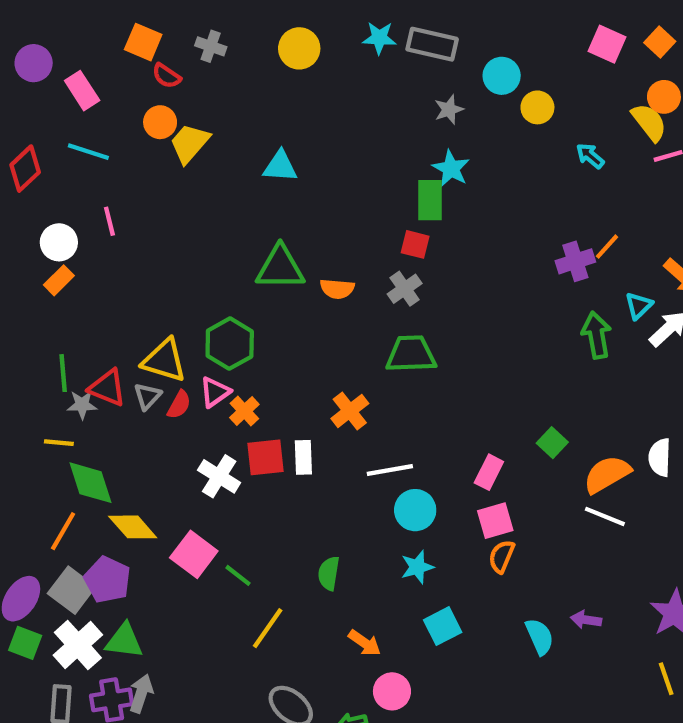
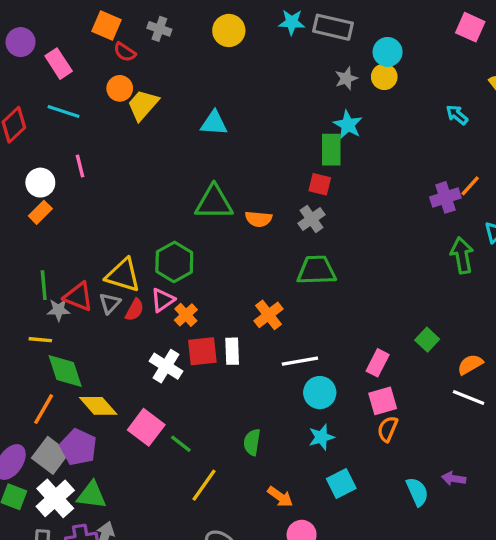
yellow circle: (537, 107) -> (384, 77), moved
orange semicircle: (607, 474) -> (470, 364), size x0.7

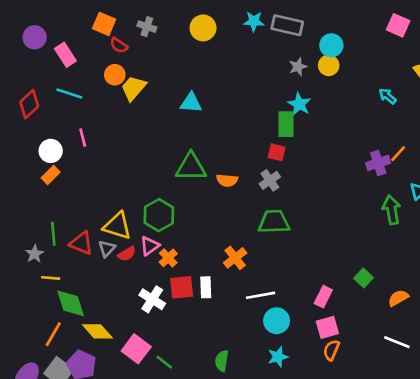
gray star: (59, 310) -> (35, 254), moved, turned -30
red semicircle: (135, 310) -> (127, 254), turned 30
white line: (469, 398) -> (397, 342), moved

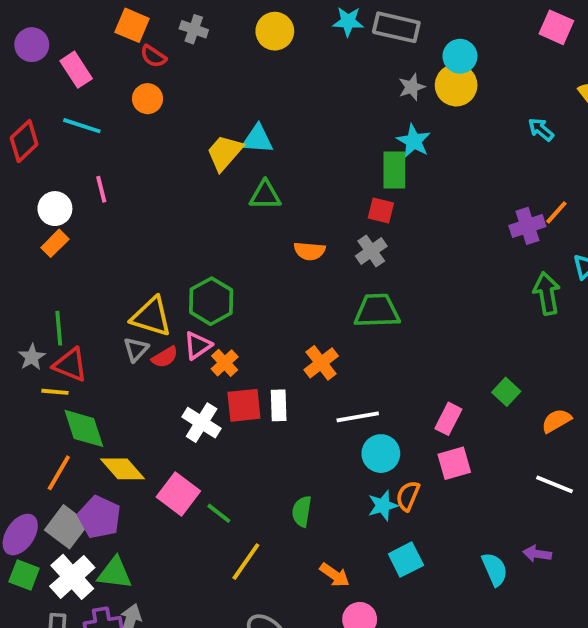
yellow circle: (329, 65) -> (456, 85), size x1.4
yellow trapezoid: (134, 88) -> (225, 153), moved
green triangle: (191, 167) -> (265, 195), moved, size x0.7
red triangle: (81, 243) -> (70, 365), moved
orange semicircle: (331, 350) -> (408, 496), moved

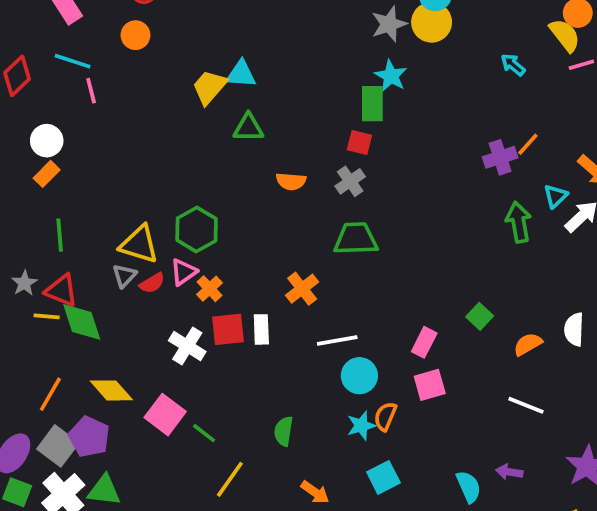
gray star: (412, 87) -> (389, 24), size x1.4
pink line: (101, 189) -> (91, 91), moved
green line: (59, 328) -> (60, 235), moved
green diamond: (84, 428) -> (82, 322), moved

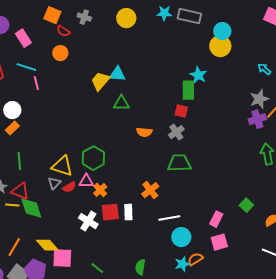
gray star: (389, 24) -> (259, 99), moved
pink triangle: (184, 272) -> (86, 181), turned 35
pink square: (165, 415) -> (62, 258), moved, turned -35
orange semicircle: (385, 416) -> (195, 259), turned 35

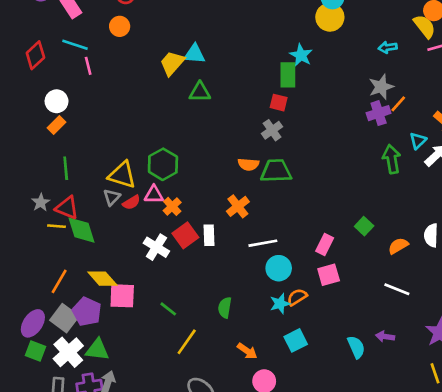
cyan arrow: (264, 69) -> (388, 47), turned -48
orange semicircle: (144, 132) -> (248, 164), moved
red square: (110, 212) -> (185, 235), turned -30

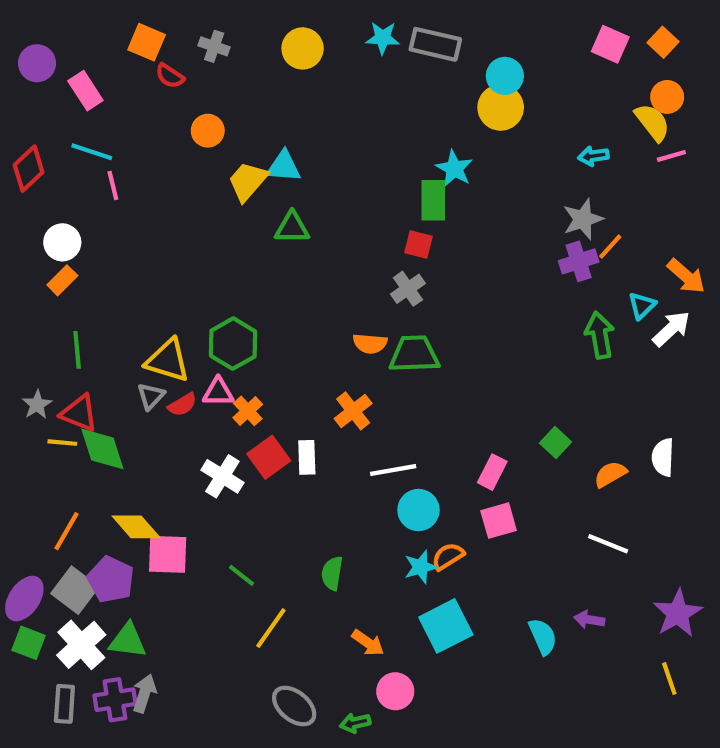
orange circle: (120, 26) -> (208, 131), moved
cyan square: (296, 340) -> (446, 626), size x1.4

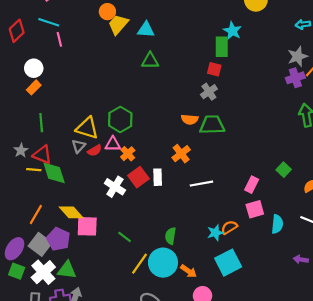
yellow trapezoid: (248, 181) -> (118, 24), moved
cyan circle: (418, 510) -> (163, 263), moved, size x1.4
cyan semicircle: (543, 636) -> (277, 224), moved, turned 30

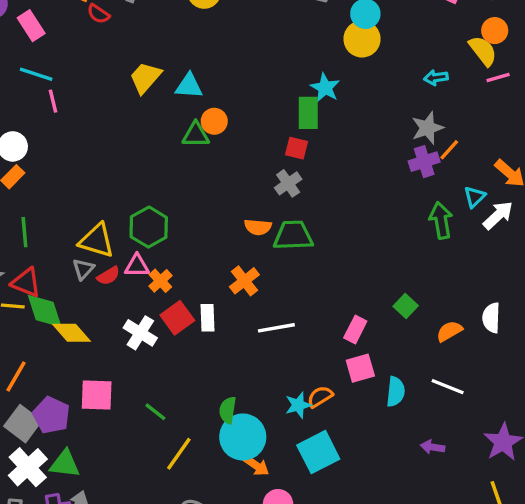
orange circle: (107, 12) -> (214, 121), moved
yellow diamond: (71, 212) -> (71, 333), moved
cyan circle: (163, 263) -> (243, 437), moved

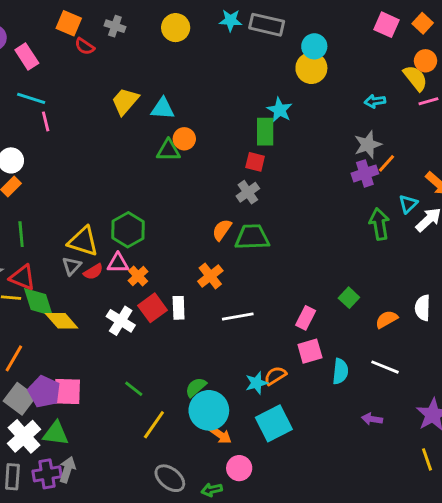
orange semicircle: (258, 227) -> (222, 230), turned 120
pink square: (97, 395) -> (67, 392), moved
green semicircle: (228, 410) -> (196, 387), turned 40

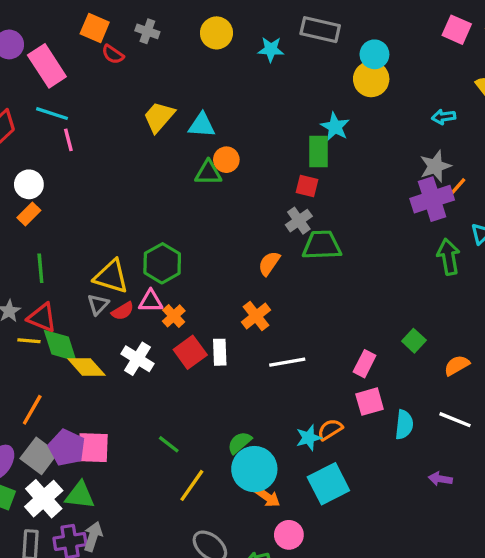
cyan star: (231, 20) -> (271, 49), moved
pink rectangle: (27, 56) -> (47, 66), size x1.4
purple cross: (365, 173) -> (432, 199), size x1.4
green trapezoid: (252, 237) -> (322, 245), moved
white cross: (121, 321) -> (137, 359), moved

